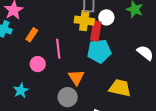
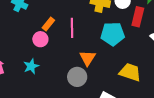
red rectangle: (96, 31) -> (138, 17), moved
orange rectangle: (32, 35) -> (48, 24), moved
pink circle: (38, 64) -> (40, 39), moved

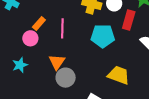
orange triangle: (88, 58) -> (57, 62), moved

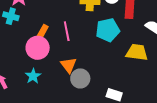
pink circle: (30, 38) -> (38, 48), size x1.5
yellow trapezoid: (119, 75) -> (137, 52), moved

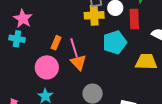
orange rectangle: (43, 31) -> (56, 43), moved
orange triangle: (69, 65) -> (78, 62), moved

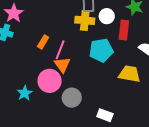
pink line: (74, 48) -> (60, 50), turned 30
pink circle: (47, 67) -> (50, 81), moved

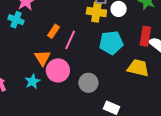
red rectangle: (124, 30) -> (145, 36), moved
orange triangle: (62, 65) -> (42, 58), moved
gray circle: (72, 98) -> (88, 83), moved

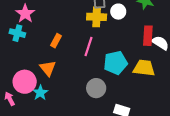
pink line: (70, 40) -> (88, 47), moved
cyan pentagon: (111, 43) -> (116, 63), moved
pink circle: (58, 70) -> (25, 82), moved

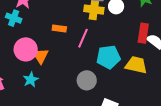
orange rectangle: (56, 41) -> (59, 28), moved, turned 64
pink circle: (25, 82) -> (26, 49), moved

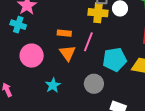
orange triangle: (40, 56) -> (68, 53), moved
cyan star: (31, 80) -> (53, 85), moved

